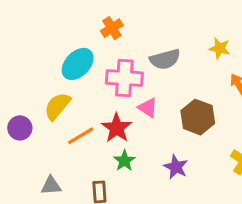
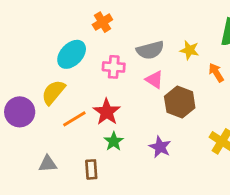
yellow star: (220, 48) -> (189, 50), moved
pink cross: (124, 78) -> (114, 67), size x0.7
pink triangle: (148, 108) -> (154, 80), moved
purple circle: (20, 128) -> (20, 112), size x1.4

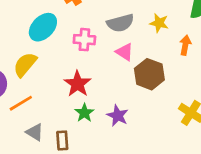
orange arrow: (216, 73) -> (185, 45), turned 42
orange line: (74, 119) -> (21, 103), moved
purple star: (160, 147) -> (118, 116), moved
gray triangle: (48, 164) -> (35, 132), moved, turned 36

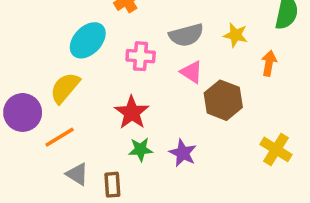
green star: (84, 113) -> (141, 149), turned 30

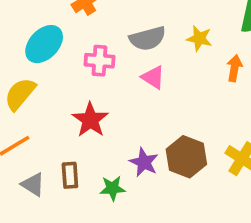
brown hexagon: (223, 100) -> (186, 157), moved
green star: (141, 149) -> (112, 188), moved
brown rectangle: (112, 185) -> (70, 175), moved

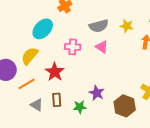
pink cross: (100, 61) -> (73, 47), moved
red star: (90, 120) -> (55, 72), moved
brown hexagon: (186, 157) -> (125, 106), moved

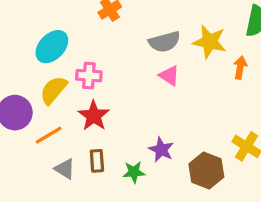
yellow star: (127, 26) -> (210, 42), size x1.5
cyan ellipse: (43, 29) -> (52, 47), moved
pink cross: (73, 47) -> (89, 76), moved

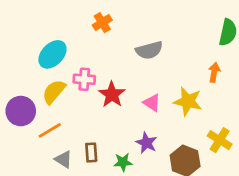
yellow star: (210, 42) -> (188, 101), moved
pink triangle: (169, 76) -> (152, 103), moved
red star: (94, 116) -> (112, 94), moved

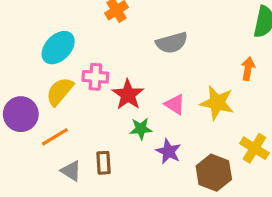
green star: (123, 162) -> (141, 129), moved

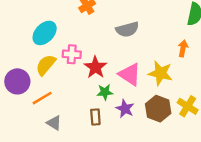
pink triangle: (175, 104) -> (130, 74), size x1.5
brown rectangle: (104, 163) -> (95, 117), moved
brown hexagon: (214, 173) -> (158, 109), moved

